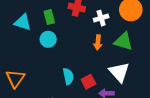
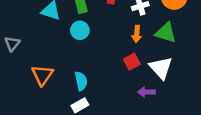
cyan semicircle: (68, 76) -> (81, 81), moved
red square: (88, 82) -> (132, 62), moved

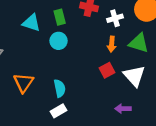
purple arrow: (146, 92) -> (123, 109), moved

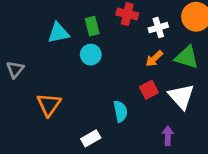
cyan triangle: (31, 23) -> (58, 33), turned -30
orange arrow: (112, 44) -> (154, 59), turned 42
cyan semicircle: (60, 88) -> (120, 111), moved
purple arrow: (123, 109) -> (168, 136), turned 91

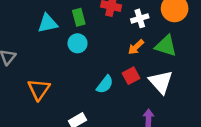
cyan semicircle: (120, 111) -> (105, 84), moved, turned 48

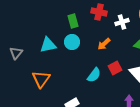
cyan triangle: (48, 23) -> (48, 45), moved
orange arrow: (136, 47) -> (104, 44), moved

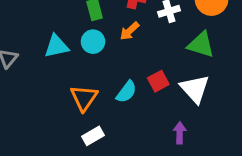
orange arrow: (104, 44) -> (129, 31), moved
orange triangle: (41, 79) -> (84, 98), moved

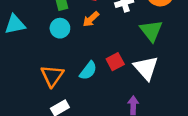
green triangle: (201, 45) -> (151, 31), turned 35
cyan triangle: (57, 46) -> (15, 24), moved

